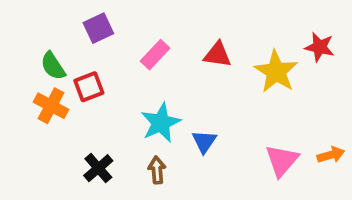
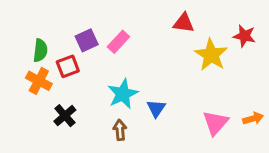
purple square: (98, 28) -> (87, 40), moved
red triangle: (217, 55) -> (184, 23), moved
green semicircle: (53, 66) -> (40, 50), turned -140
black cross: (98, 168) -> (65, 116), moved

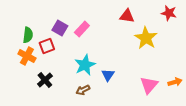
red star: (244, 36) -> (169, 13), moved
purple square: (87, 40) -> (60, 28), turned -35
brown arrow: (120, 130) -> (83, 90), turned -112

